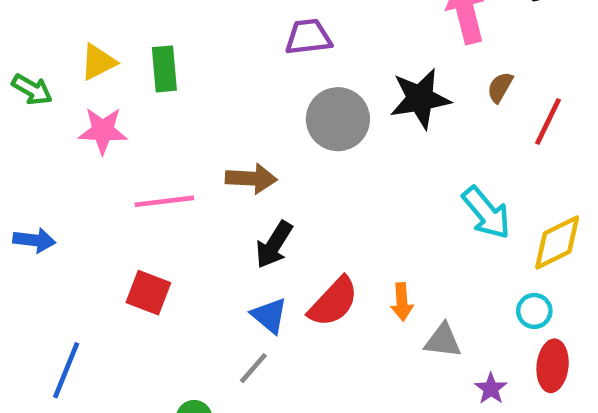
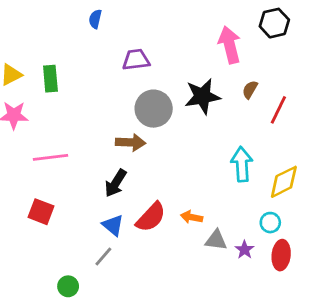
brown arrow: (251, 179) -> (131, 142), moved
cyan arrow: (486, 213) -> (242, 164), turned -144
orange arrow: (402, 302) -> (192, 217), turned 105
purple star: (491, 389) -> (244, 250), moved

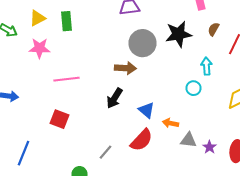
cyan arrow: (242, 164) -> (206, 66), moved, size x0.7
red semicircle: (151, 217) -> (142, 140), moved
cyan circle: (270, 223) -> (194, 88), moved
blue triangle: (113, 225) -> (146, 110), moved

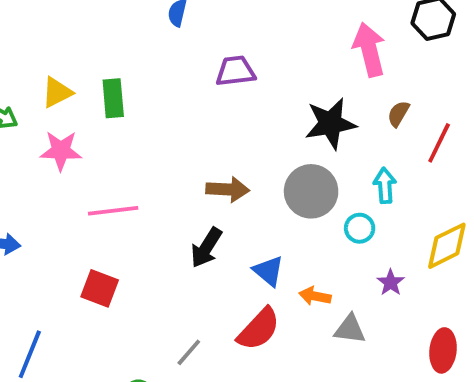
gray circle: (142, 43) -> (311, 191), moved
purple star: (210, 147) -> (391, 283), moved

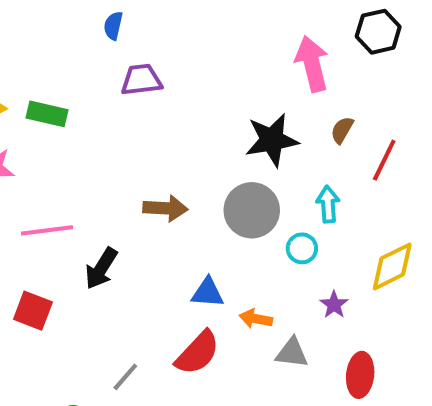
purple trapezoid: (235, 71) -> (141, 80), moved
green rectangle: (113, 98) -> (47, 114), turned -72
black arrow: (206, 248) -> (101, 268), moved
blue triangle: (268, 271) -> (208, 293), turned -36
red ellipse: (443, 350) -> (360, 375), moved

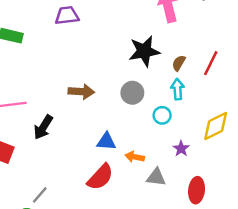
brown semicircle: (342, 130) -> (179, 63), moved
gray circle: (252, 210) -> (132, 93), size x0.7
gray line: (125, 377) -> (40, 195), moved

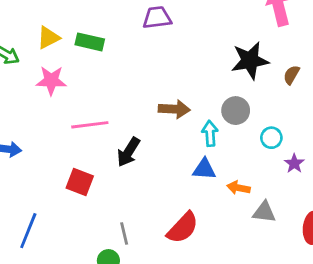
cyan arrow: (178, 89) -> (210, 133), moved
purple star: (181, 149) -> (294, 163), moved
red semicircle: (100, 177) -> (183, 228), moved
gray line: (40, 195) -> (124, 234), turned -54

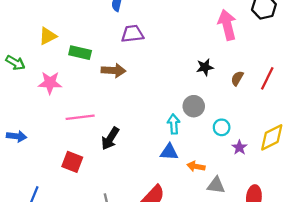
yellow triangle: (48, 38) -> (48, 36), moved
black star: (250, 60) -> (205, 67), size x0.6
brown arrow: (174, 109) -> (113, 71), moved

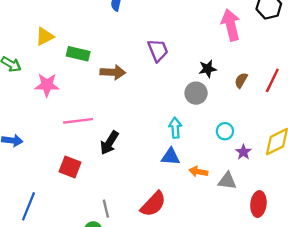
purple trapezoid: (132, 34) -> (158, 50), moved, turned 75
gray circle: (194, 106) -> (196, 93), moved
gray triangle: (216, 185) -> (227, 181), moved

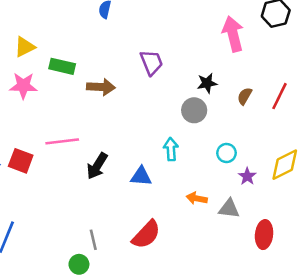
pink star: (47, 85) -> (23, 86), moved
blue triangle: (171, 157) -> (141, 176), moved
red square: (70, 167) -> (21, 161), moved

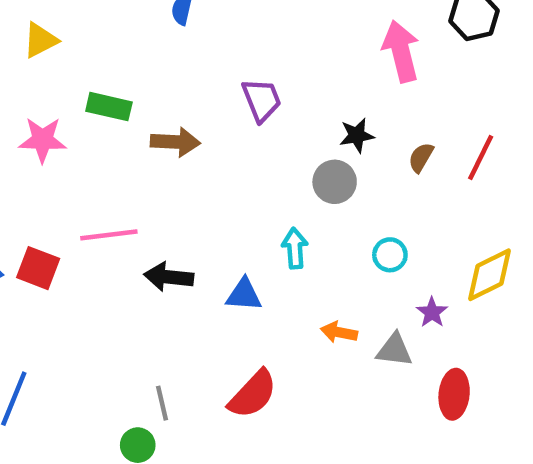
yellow triangle: (25, 47) -> (40, 40), moved
black arrow: (97, 166) -> (169, 277), turned 64
purple star: (247, 176) -> (432, 312), moved

